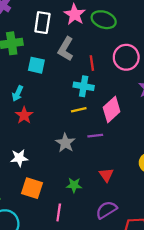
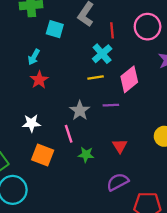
cyan cross: (84, 86) -> (102, 54), turned 36
pink line: (59, 212) -> (69, 134), moved, turned -30

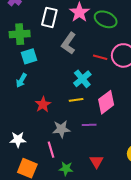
cyan square: (55, 29) -> (29, 56), moved, turned -35
red line: (112, 30) -> (100, 57), moved, turned -72
red star: (39, 80) -> (43, 104), moved
gray star: (80, 111) -> (61, 129), turned 30

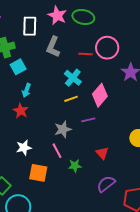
cyan arrow: (21, 80) -> (26, 90), moved
red star: (43, 104) -> (21, 111), moved

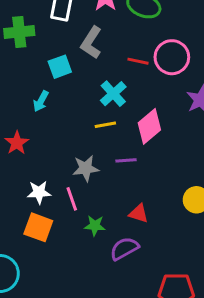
cyan square: (18, 67) -> (60, 67), moved
red star: (21, 111) -> (17, 143), moved
white star: (24, 148) -> (39, 192), moved
red triangle: (102, 153) -> (139, 213), turned -40
purple semicircle: (106, 184) -> (124, 249), moved

